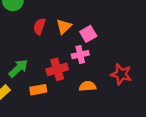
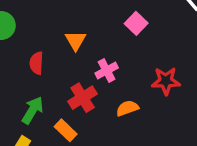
red semicircle: (39, 26) -> (36, 63), moved
pink square: (88, 34) -> (136, 23), moved
orange rectangle: (38, 90) -> (66, 130), turned 70

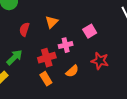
pink square: (136, 23) -> (90, 31), moved
orange semicircle: (127, 108) -> (72, 71), turned 144
orange rectangle: (66, 130) -> (46, 79), moved

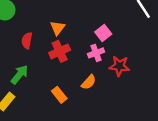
pink cross: (66, 45) -> (96, 53), moved
red cross: (47, 58) -> (60, 51), moved

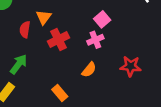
orange triangle: (57, 28) -> (44, 17), moved
red star: (119, 66) -> (131, 66), moved
orange rectangle: (59, 95) -> (60, 93), moved

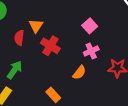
red cross: (58, 39) -> (50, 46), turned -30
pink cross: (95, 40) -> (91, 51), moved

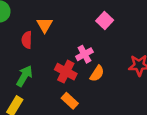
red cross: (50, 46) -> (66, 72), moved
pink cross: (91, 51) -> (84, 54), moved

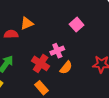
orange triangle: (45, 25) -> (27, 23), turned 32
red semicircle: (27, 40) -> (11, 34), turned 80

